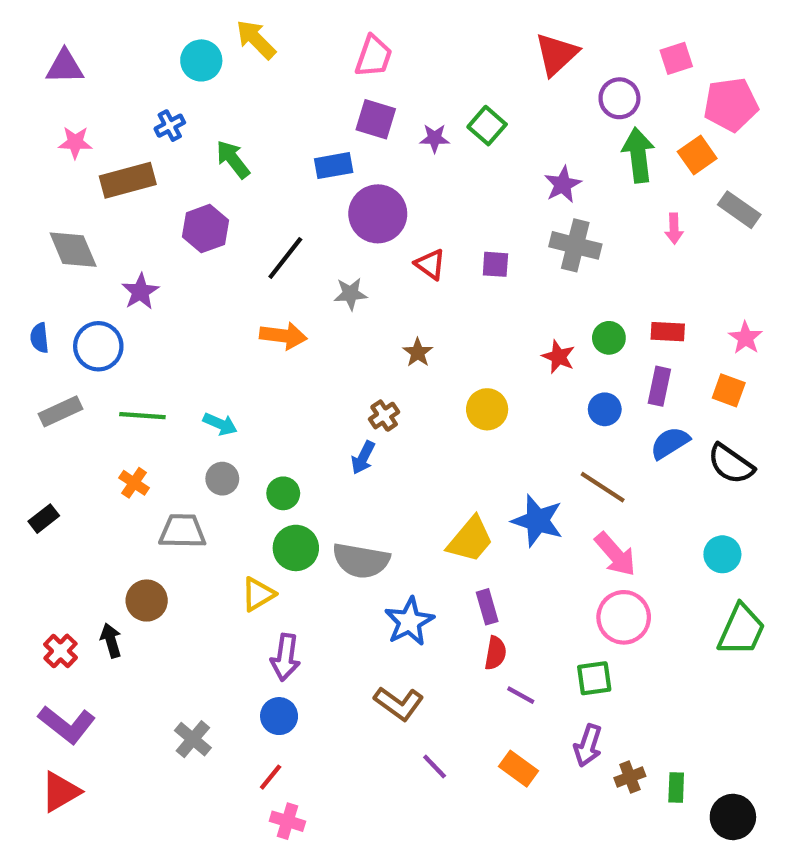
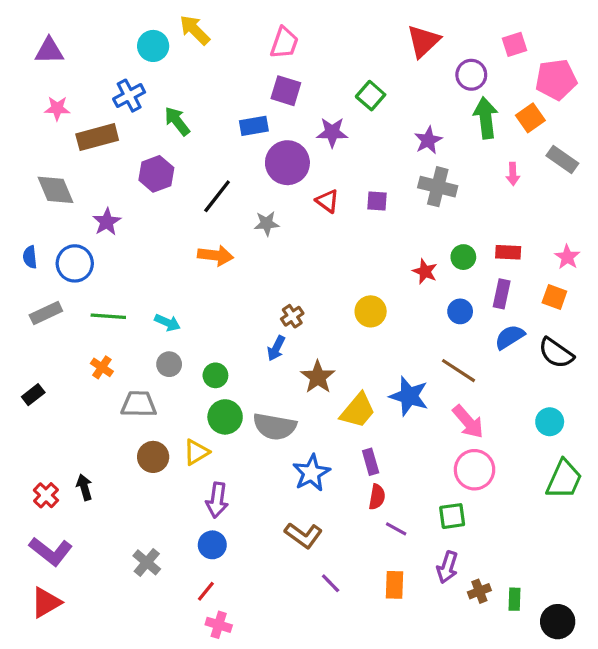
blue cross: (170, 126) -> (129, 96), size x1.4
purple star: (435, 138) -> (332, 132), moved, size x1.4
brown star: (418, 353) -> (318, 377), moved, size x1.5
brown circle: (147, 601) -> (153, 457), moved
orange rectangle: (519, 769) -> (395, 585), turned 56

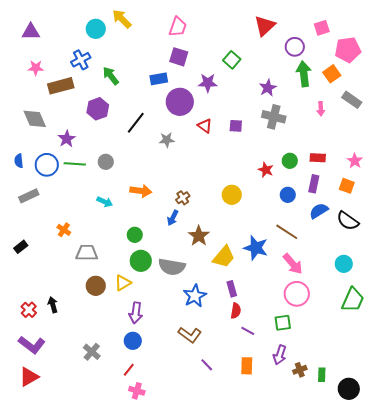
orange arrow: (215, 255) -> (141, 191), moved
green line: (108, 316) -> (75, 164), moved
gray circle: (169, 364) -> (106, 162), moved

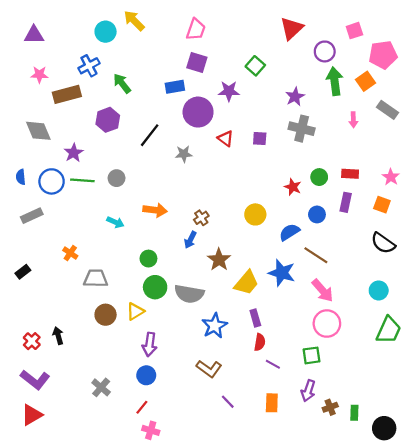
blue semicircle: (319, 211) -> (289, 232), moved

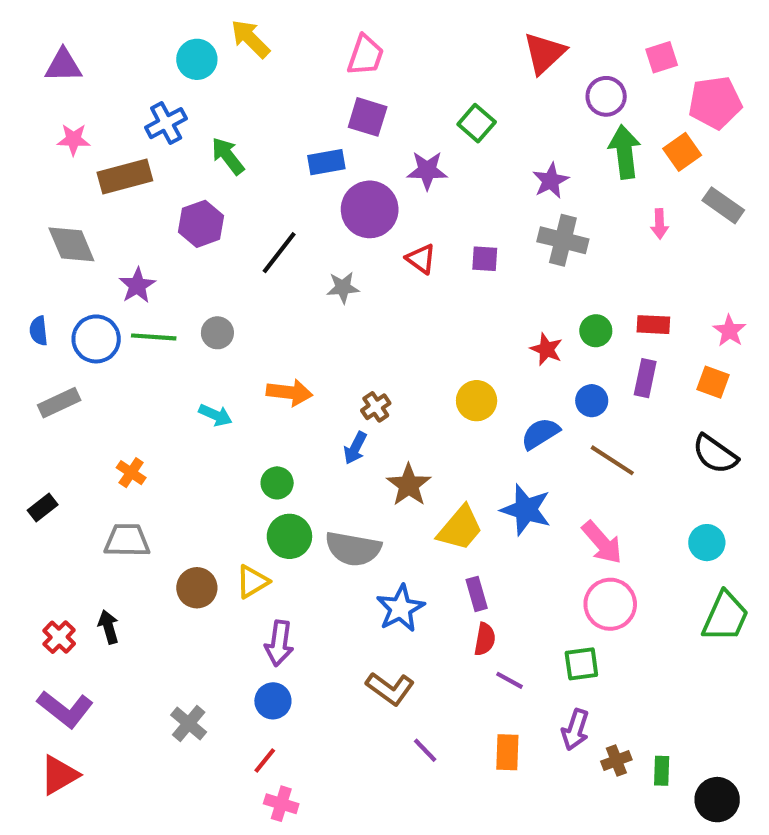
brown line: (316, 255) -> (612, 460), moved
gray trapezoid: (96, 278) -> (127, 540), moved

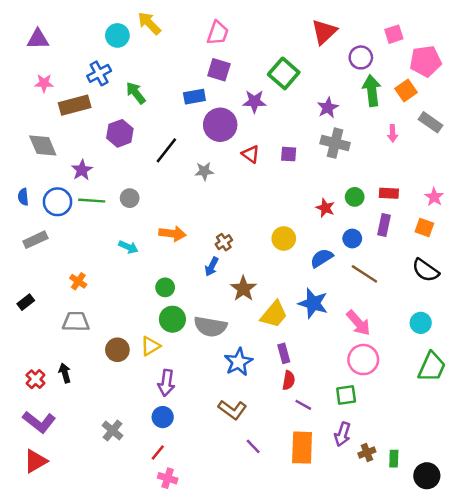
green square: (477, 123) -> (284, 73), size x1.4
orange rectangle: (507, 752) -> (302, 448), size x1.5

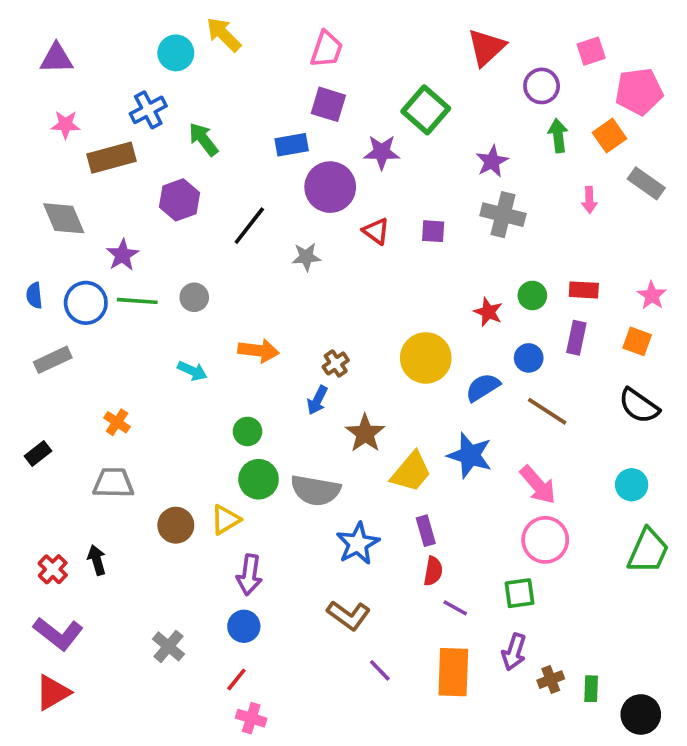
green arrow: (372, 91) -> (558, 136), size x0.7
yellow circle: (284, 238) -> (426, 358), size x1.4

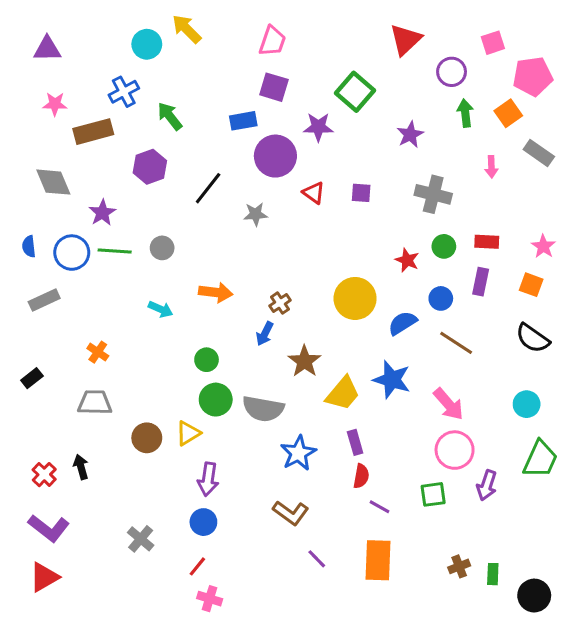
gray cross: (503, 215) -> (433, 194), moved
purple arrow: (514, 652) -> (487, 485), moved

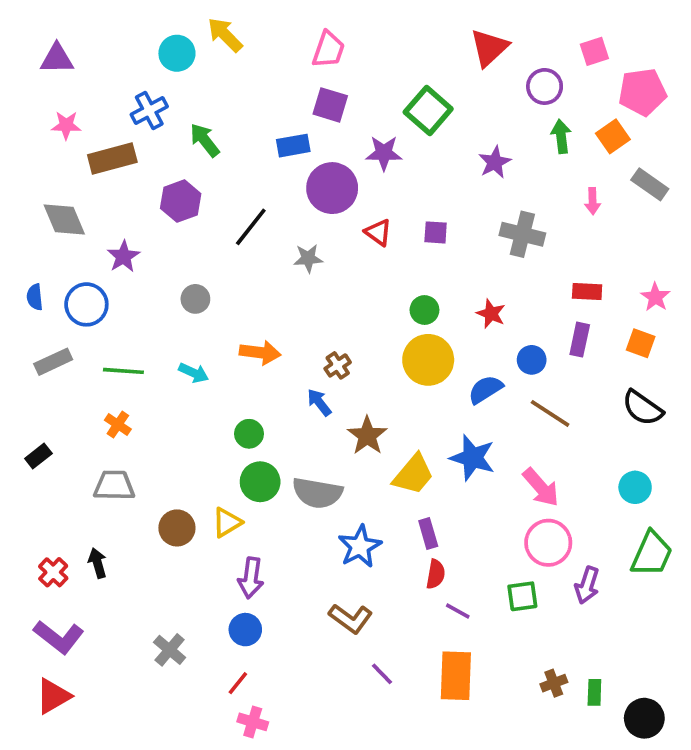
green circle: (444, 246) -> (424, 310), moved
green line: (115, 251) -> (123, 371), moved
blue arrow: (265, 334) -> (319, 402), turned 115

